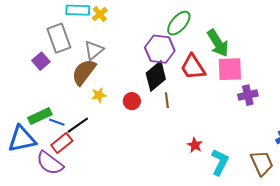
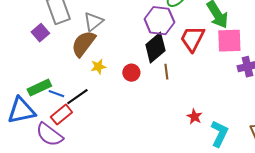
red trapezoid: (193, 67) -> (192, 39), turned 60

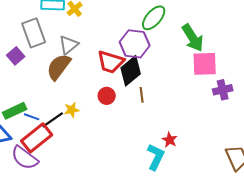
red trapezoid: (192, 39) -> (111, 62), moved, turned -100
yellow star: (98, 67) -> (72, 110), moved
red rectangle: (61, 115) -> (37, 138), size x1.4
cyan L-shape: (219, 134) -> (156, 157), moved

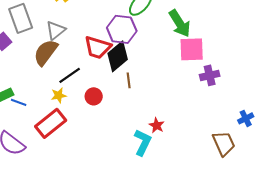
red circle: (107, 96) -> (94, 96), moved
black line: (53, 120) -> (70, 75), moved
red rectangle: (37, 138) -> (51, 123), moved

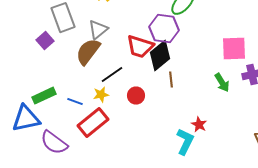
green arrow: (180, 23) -> (222, 83), moved, size x0.7
blue line: (19, 102) -> (75, 102), moved

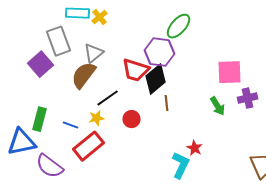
purple square: (45, 41) -> (41, 64), size x1.4
green rectangle: (44, 96) -> (40, 119), turned -50

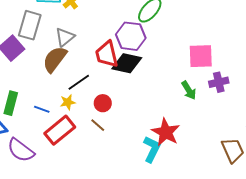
gray rectangle: (59, 41) -> (30, 25), turned 36
red trapezoid: (136, 70) -> (107, 54), turned 60
black diamond: (156, 79) -> (127, 63), turned 52
brown line: (167, 103) -> (98, 125), moved, turned -42
red star: (195, 148) -> (166, 132), size x1.8

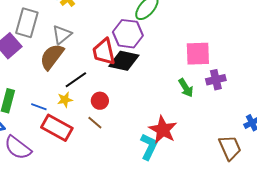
red rectangle: (60, 130) -> (57, 128), turned 68

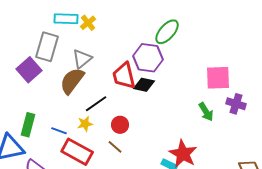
black diamond: (124, 61) -> (144, 85), size x0.7
purple cross: (216, 80) -> (236, 104), turned 30

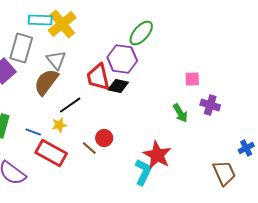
yellow cross: (88, 23) -> (62, 24), size x1.8
gray triangle: (82, 59) -> (56, 60), turned -30
pink square: (218, 78) -> (192, 79), size x0.6
red circle: (120, 125) -> (104, 138), moved

